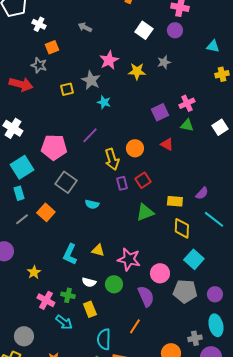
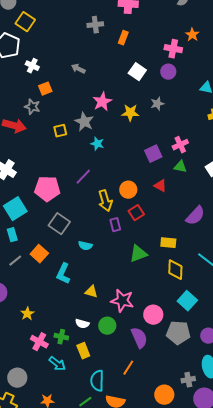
red square: (143, 180) -> (136, 213), moved
purple semicircle: (202, 193) -> (195, 216), moved, size x1.5
cyan L-shape: (70, 254) -> (63, 274), moved

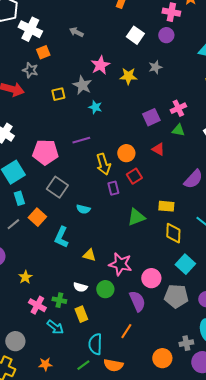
white cross: (32, 66) -> (30, 29), size x1.6
purple line: (83, 177) -> (81, 140), turned 30
cyan rectangle: (12, 235) -> (19, 198), moved

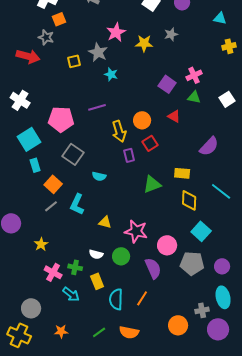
purple square: (151, 117) -> (167, 84), turned -30
gray line: (13, 224) -> (51, 206), moved
cyan semicircle: (95, 344) -> (116, 299), moved

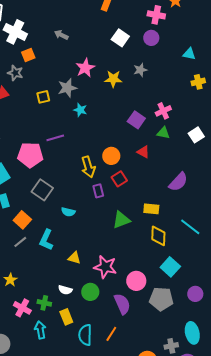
gray star: (98, 52) -> (67, 88), turned 30
purple line: (97, 107) -> (55, 138), moved
purple circle: (222, 266) -> (195, 294), moved
cyan arrow: (71, 294) -> (40, 330), turned -138

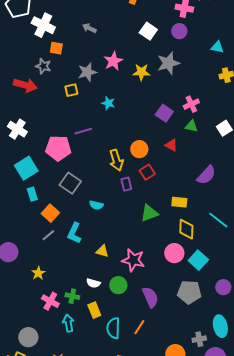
orange square: (28, 55) -> (56, 48), turned 32
gray star: (140, 70) -> (168, 63), size x1.6
gray star: (67, 88) -> (87, 72), moved
pink circle: (136, 281) -> (174, 253), moved

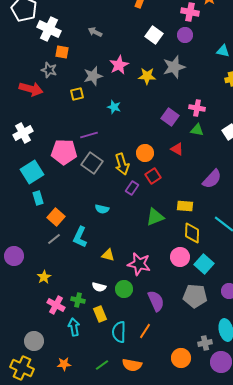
pink cross: (191, 104) -> (197, 108), turned 35
white cross: (17, 129) -> (23, 133), turned 30
gray square: (70, 183) -> (92, 163), moved
purple rectangle: (126, 184) -> (132, 188), turned 48

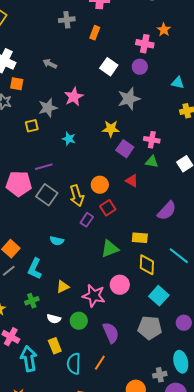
yellow star: (147, 76) -> (111, 129), moved
yellow triangle: (108, 255) -> (63, 287), turned -40
pink circle: (180, 257) -> (120, 285), moved
green cross: (78, 300) -> (32, 301), moved, turned -32
cyan arrow: (74, 327) -> (29, 359), size x1.4

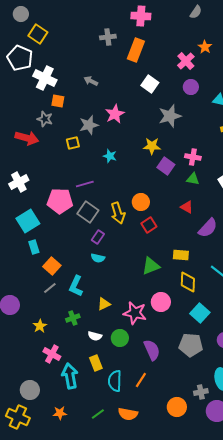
orange rectangle: (95, 33) -> (136, 50), size x1.6
pink cross: (145, 44) -> (186, 61), turned 36
purple circle: (140, 67) -> (191, 87), moved
red triangle: (132, 181) -> (187, 207), moved
purple rectangle: (87, 220) -> (98, 237), moved

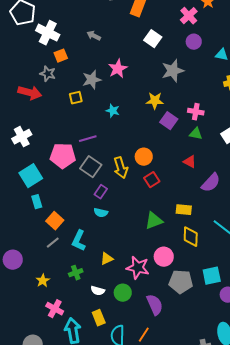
orange square: (58, 101) -> (61, 56), turned -32
cyan square: (200, 313) -> (212, 276), moved, turned 36
gray pentagon: (191, 345) -> (181, 282), moved

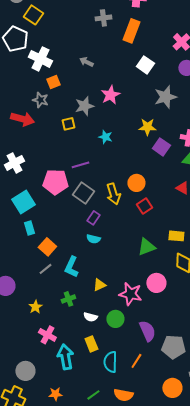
gray pentagon: (181, 282) -> (173, 347), moved

